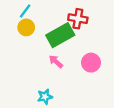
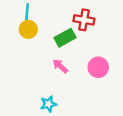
cyan line: (25, 11) -> (27, 12), turned -32
green rectangle: (60, 35) -> (65, 38), size x0.7

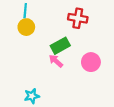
green rectangle: (65, 38) -> (60, 46), moved
cyan star: (48, 104) -> (32, 96), moved

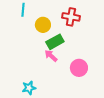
yellow circle: (26, 27) -> (43, 25), moved
pink circle: (91, 62) -> (79, 68), moved

